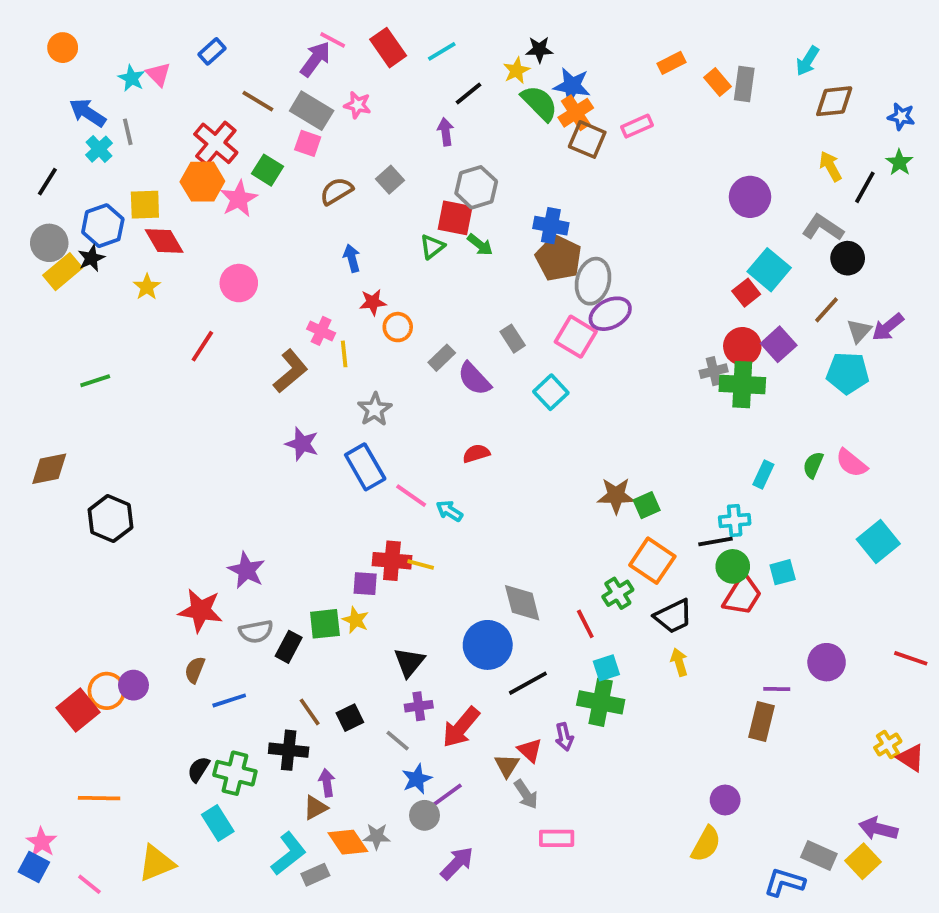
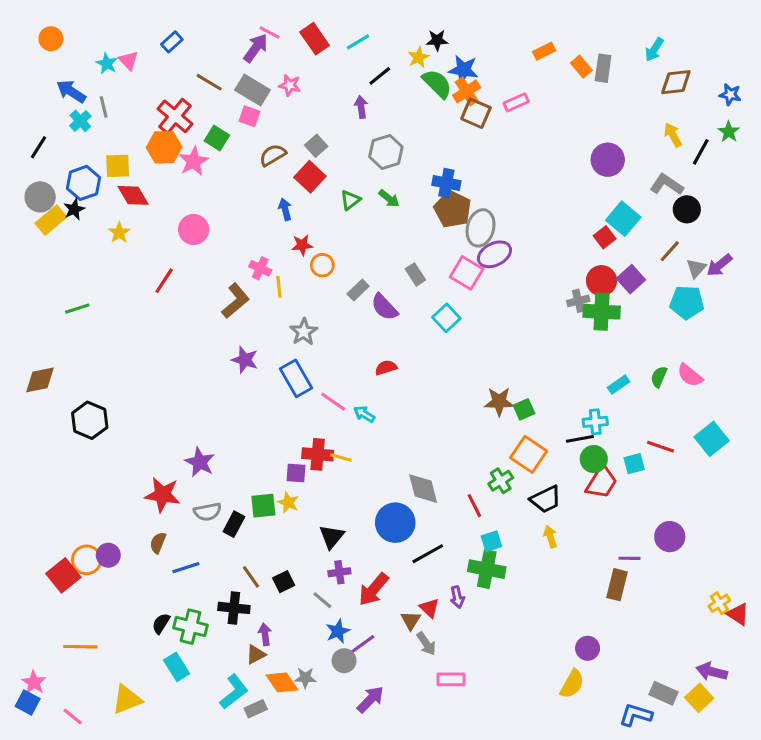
red square: (455, 218) -> (310, 177), moved, turned 32
cyan rectangle: (763, 475) -> (619, 385), turned 30
red line: (911, 658) -> (660, 447), moved

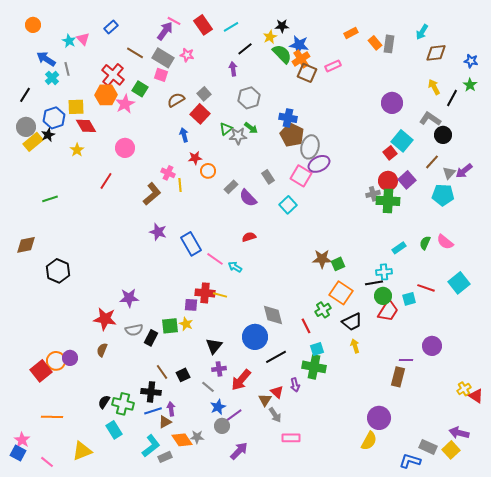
gray star: (304, 332) -> (238, 136), moved, turned 30
purple star: (200, 462) -> (129, 298), turned -30
blue line: (186, 568) -> (153, 411), moved
purple circle: (588, 648) -> (379, 418), size x1.5

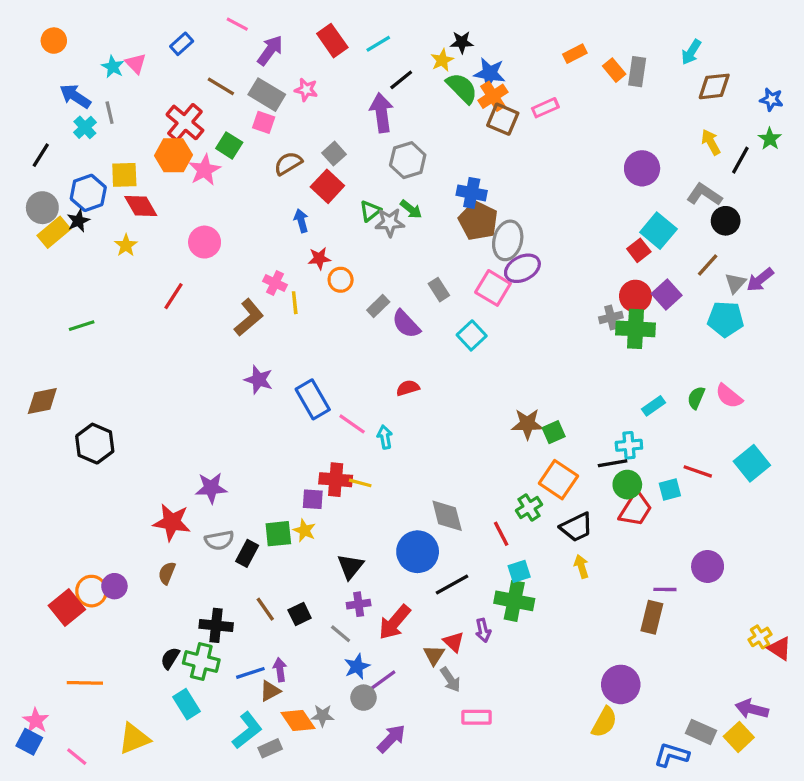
pink line: (174, 21) -> (237, 24), moved
purple arrow: (233, 69) -> (382, 113), size x1.6
cyan arrow: (235, 267) -> (385, 437), turned 48
black cross: (151, 392) -> (216, 625), moved

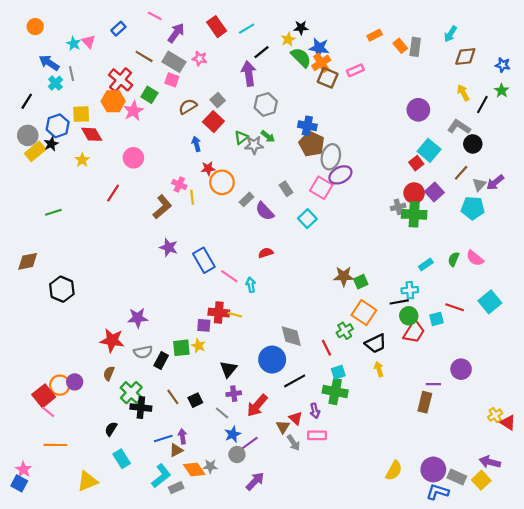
orange circle: (341, 280) -> (222, 182), size x1.5
green cross: (201, 662) -> (131, 393), moved, turned 30
purple circle: (621, 684) -> (433, 469), moved
pink rectangle: (477, 717) -> (317, 435), moved
pink line: (77, 757) -> (48, 412), moved

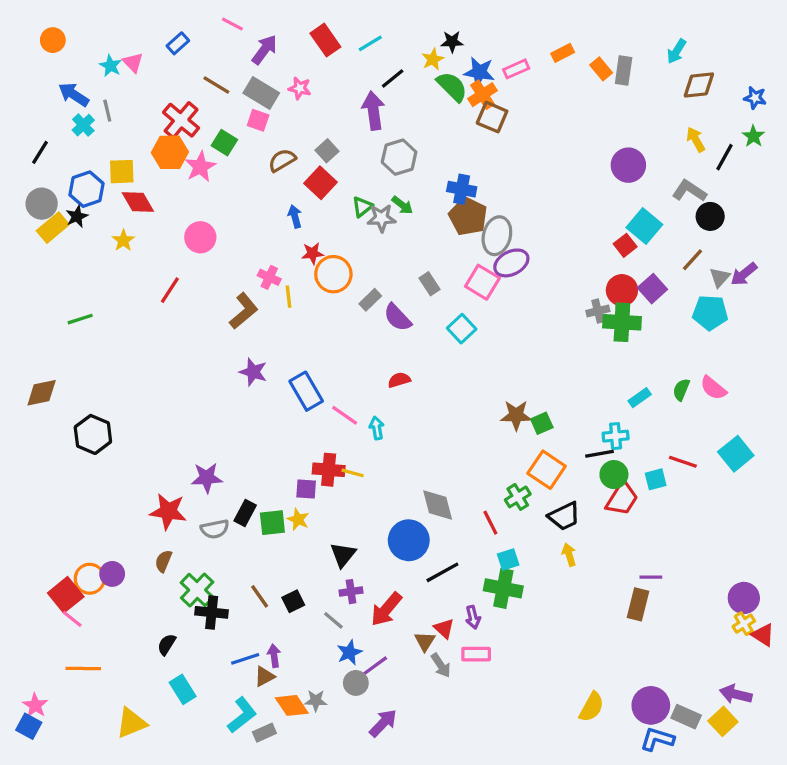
pink rectangle: (355, 70) -> (516, 69), moved
black rectangle: (161, 361) -> (245, 513), moved
purple circle: (461, 369) -> (744, 598), moved

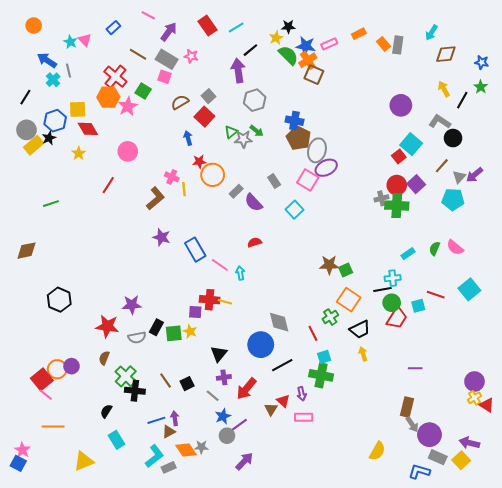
black hexagon: (93, 434) -> (59, 300), moved
brown rectangle: (638, 604) -> (407, 407), moved
gray arrow: (441, 665) -> (412, 424), moved
purple circle: (651, 705) -> (429, 435), moved

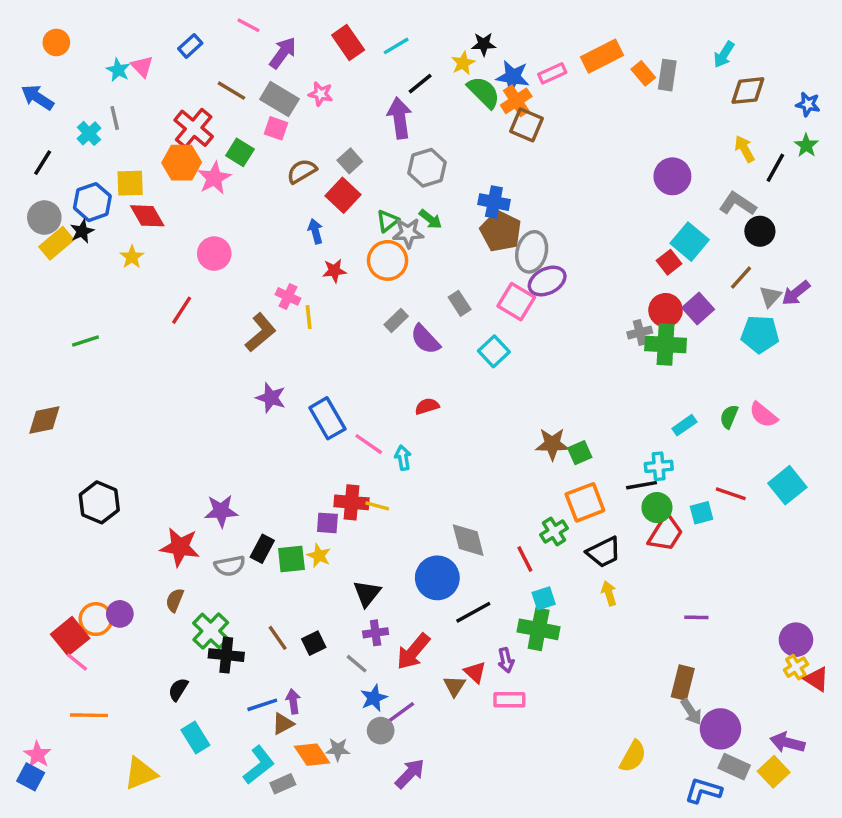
orange rectangle: (359, 34) -> (602, 56), size x1.6
blue arrow: (47, 60) -> (37, 97), moved
orange circle: (213, 175) -> (388, 260), moved
orange square: (349, 300) -> (585, 502), turned 35

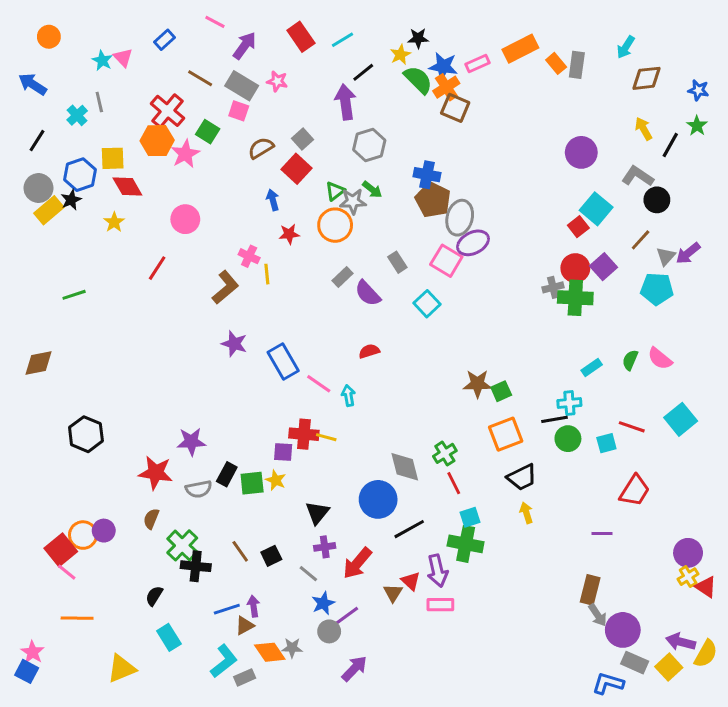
green cross: (554, 532) -> (445, 453), moved
red trapezoid: (666, 533) -> (635, 491), moved
purple arrow: (506, 660) -> (437, 571), size x1.5
yellow semicircle: (633, 756) -> (706, 654), moved

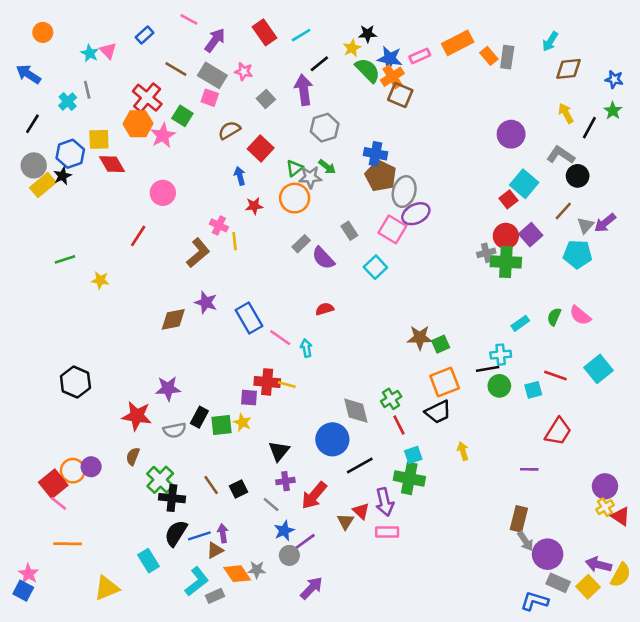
gray square: (302, 139) -> (266, 99), moved
yellow star: (114, 222) -> (100, 280), moved, turned -30
brown diamond: (38, 363) -> (173, 319), moved
black trapezoid: (522, 477) -> (438, 412), moved
black semicircle: (154, 596) -> (176, 533), moved, size x1.5

